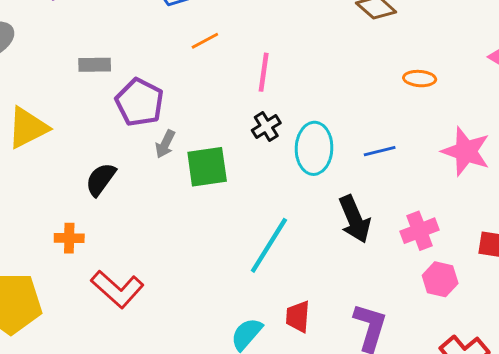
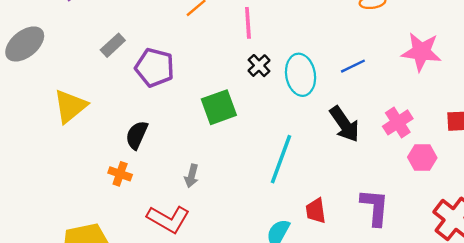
gray rectangle: (95, 65) -> (113, 45), turned -30
gray arrow: (165, 144) -> (192, 176), moved
orange cross: (69, 238) -> (120, 174), moved, turned 30

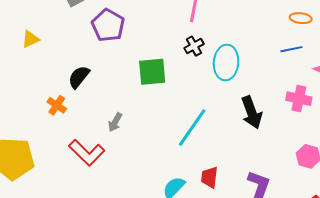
blue line: (353, 66) -> (291, 49), moved
yellow triangle: (70, 106) -> (30, 39), size x0.6
pink cross: (398, 122) -> (299, 99), moved, turned 30

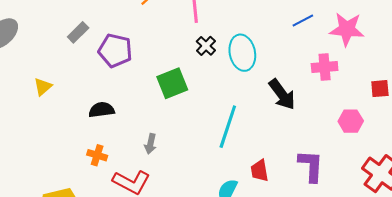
black semicircle: (79, 77) -> (102, 110), turned 60
orange cross: (57, 105) -> (97, 155), moved

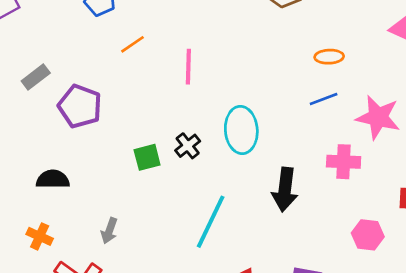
black cross: (206, 46) -> (188, 146), moved
green square: (172, 83) -> (147, 157), size x0.7
black arrow: (282, 94) -> (285, 190), turned 36

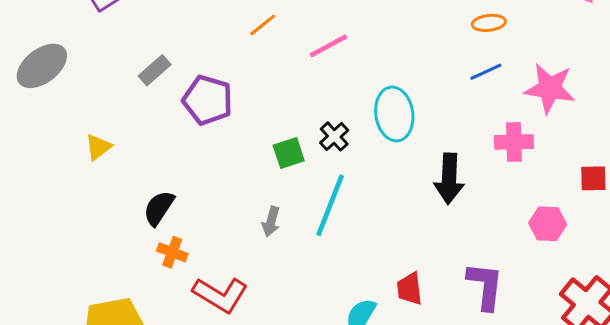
pink line: (188, 67) -> (329, 46), turned 64
black semicircle: (53, 179) -> (159, 208), moved, turned -52
cyan line: (211, 222) -> (330, 205), moved
gray arrow: (109, 231) -> (271, 222), moved

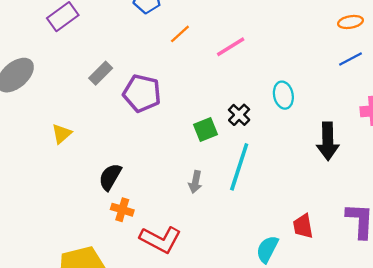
cyan ellipse: (394, 114) -> (283, 95), size x0.7

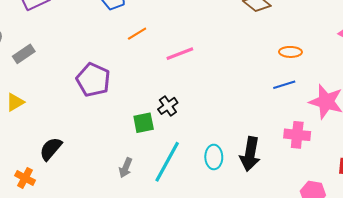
gray rectangle: (101, 73) -> (24, 54), moved
cyan ellipse: (283, 95) -> (214, 157), moved
black cross: (239, 115) -> (168, 106), moved
orange cross: (122, 210) -> (25, 178), moved

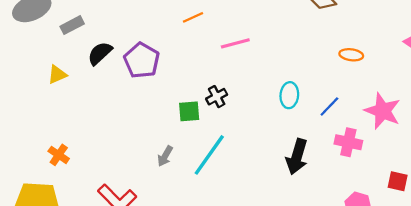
blue line: (284, 85) -> (329, 107), moved, turned -35
black semicircle: (51, 149) -> (100, 53), moved
cyan ellipse: (214, 157) -> (289, 95), moved

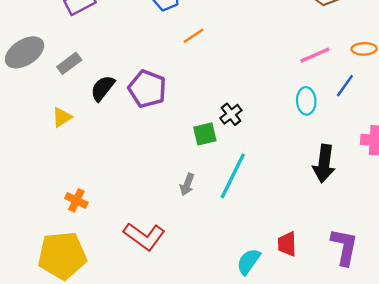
pink line: (235, 43) -> (315, 55), moved
blue line: (329, 107) -> (345, 86), moved

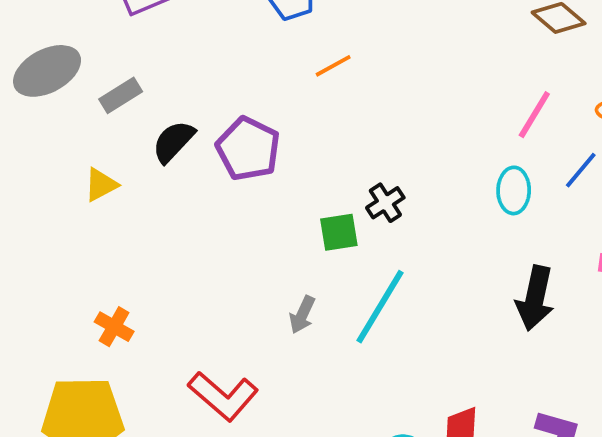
pink line: (315, 55) -> (534, 115), turned -40

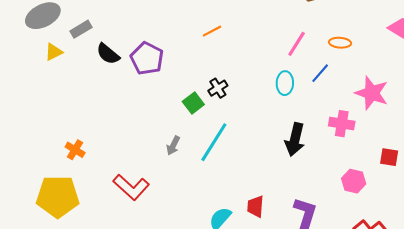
orange line: (333, 66) -> (212, 31), moved
black semicircle: (173, 142) -> (108, 54), turned -95
yellow triangle: (101, 185) -> (54, 52), moved
green square: (339, 232) -> (193, 103), turned -30

